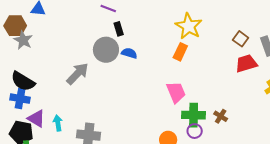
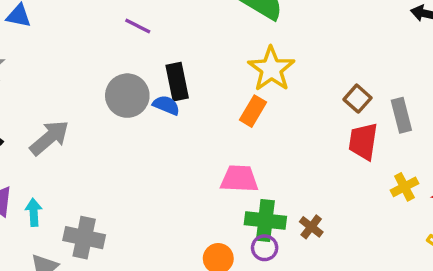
black rectangle: (119, 29) -> (177, 82), moved, size x1.5
red trapezoid: (246, 63) -> (363, 141), turned -70
gray arrow: (78, 74) -> (49, 138), moved
pink trapezoid: (176, 92) -> (239, 179), turned -70

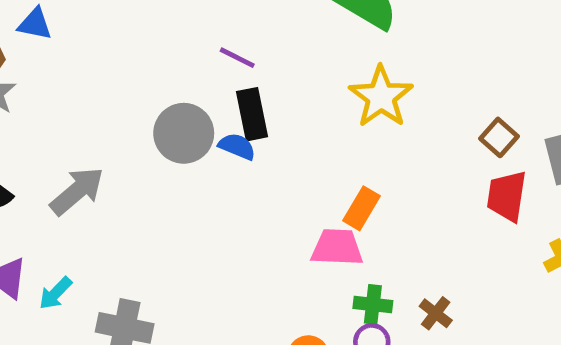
purple line: (138, 26) -> (237, 58), moved
orange rectangle: (253, 111) -> (362, 208), moved
cyan arrow: (34, 212) -> (55, 293), turned -132
green cross: (265, 221) -> (373, 304), size x0.7

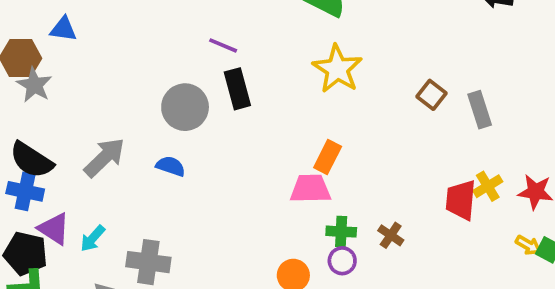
blue semicircle: (237, 146) -> (171, 166), moved
red trapezoid: (507, 196) -> (461, 200), moved

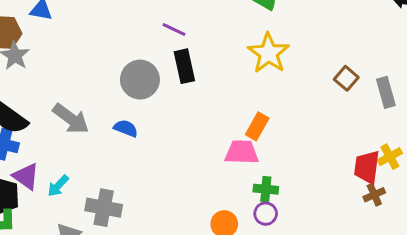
gray arrow: (104, 157) -> (71, 119), turned 78
brown cross: (391, 235) -> (374, 195), moved, turned 30

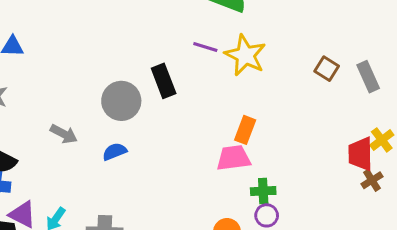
purple line: (174, 29) -> (205, 47), moved
gray arrow: (71, 119) -> (64, 134), moved, size x0.7
blue semicircle: (126, 128) -> (115, 152), turned -35

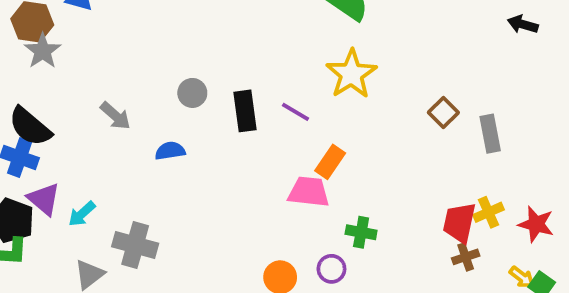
purple line: (205, 47) -> (295, 112), moved
black rectangle: (164, 81) -> (245, 111), moved
gray circle: (121, 101) -> (192, 93), size x0.6
green cross: (263, 191) -> (361, 232), moved

